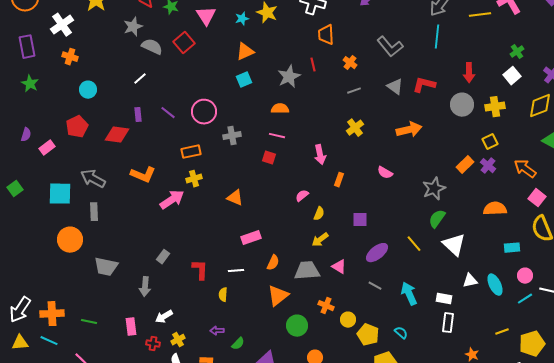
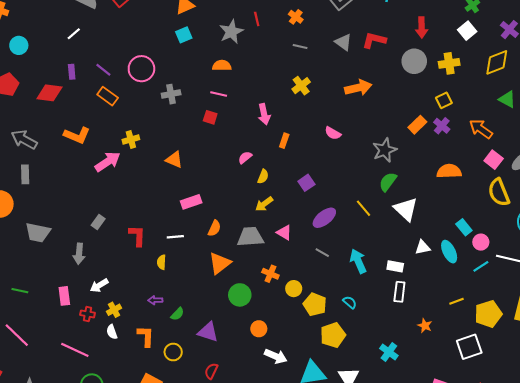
gray line: (354, 91) -> (300, 46), turned 32
orange rectangle: (191, 152) -> (108, 96), moved, turned 48
purple square: (360, 220) -> (306, 183), turned -35
cyan rectangle: (512, 248) -> (464, 227), moved, turned 56

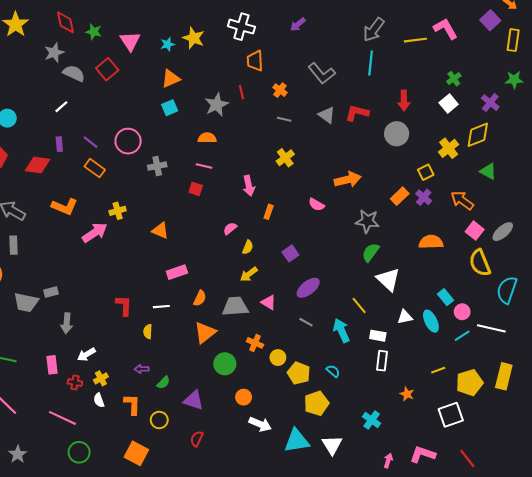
yellow cross: (449, 63) -> (449, 148), moved, turned -30
orange arrow: (358, 88) -> (348, 180), moved
gray star: (385, 150) -> (367, 221), turned 30
yellow line: (363, 208) -> (359, 306), moved
gray rectangle: (98, 222) -> (51, 292), moved, turned 40

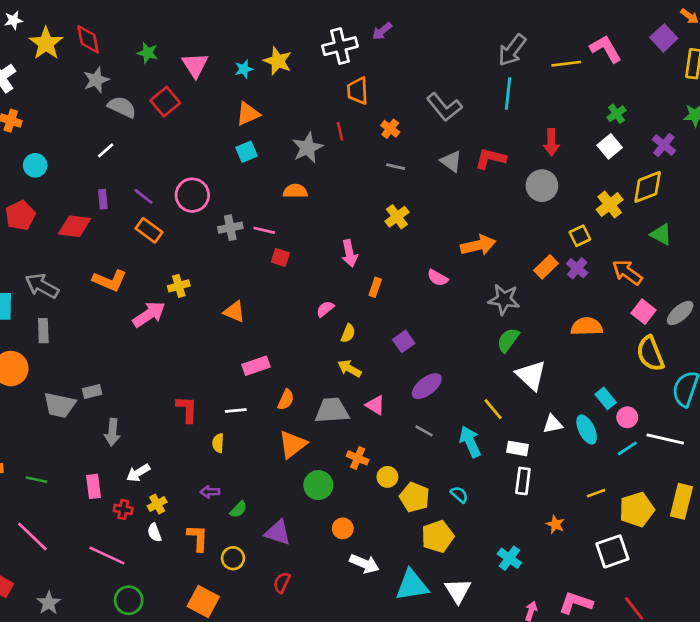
red diamond: (66, 22) -> (88, 39), moved
purple arrow: (298, 24) -> (382, 31), moved
white cross: (241, 27) -> (340, 46), turned -30
pink line: (204, 166) -> (264, 230), moved
yellow arrow: (249, 274) -> (349, 369), turned 66

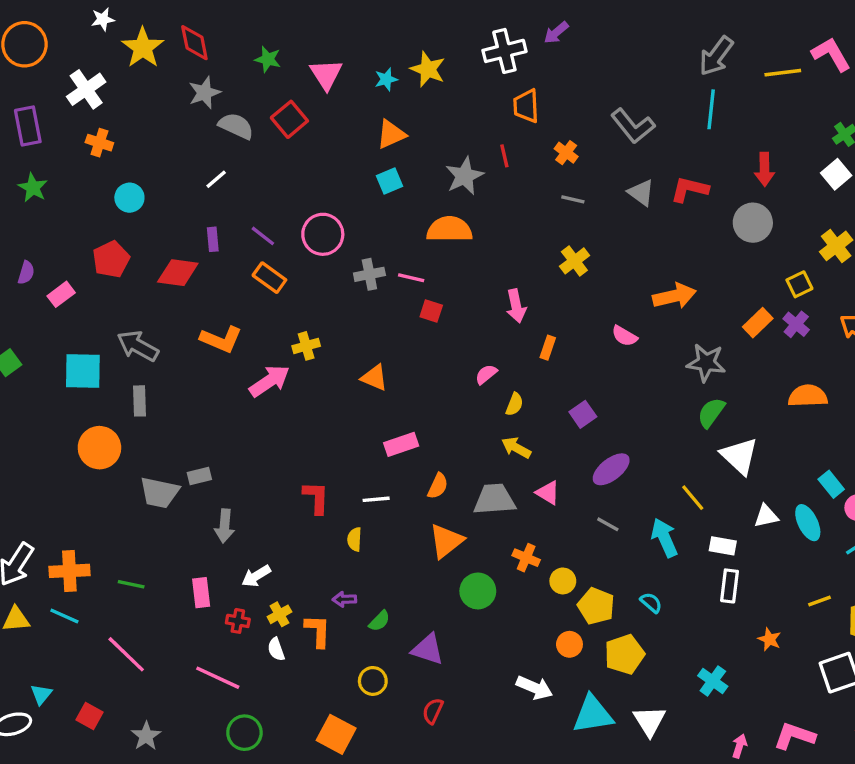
orange semicircle: (295, 191) -> (449, 229), size x1.5
orange circle: (343, 528) -> (569, 644), moved
orange L-shape: (198, 538) -> (318, 631), moved

